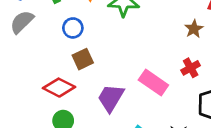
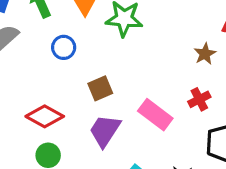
brown square: (83, 59) -> (100, 88), moved

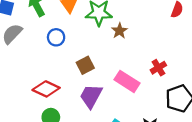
brown star: (205, 54) -> (119, 31), moved

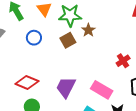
brown square: (85, 65) -> (68, 40), moved
pink rectangle: (127, 81) -> (102, 90), moved

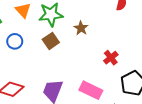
brown star: (88, 30) -> (81, 28), moved

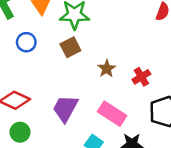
brown star: (81, 28) -> (107, 69), moved

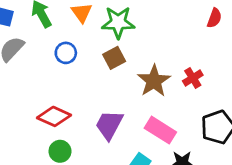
brown star: (107, 69) -> (154, 81), size x1.6
red cross: (141, 77) -> (193, 78), moved

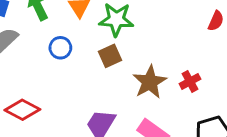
red diamond: (54, 116) -> (22, 110), moved

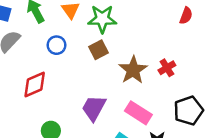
red diamond: (22, 110) -> (35, 85), moved, turned -48

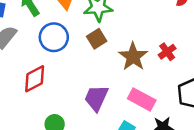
blue circle: (57, 45) -> (54, 37), size x1.5

